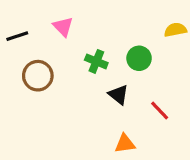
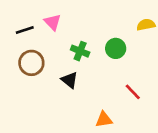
black line: (17, 36) -> (25, 30), moved
black triangle: (118, 95) -> (70, 80), moved

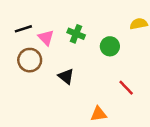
pink triangle: (52, 22) -> (46, 38), moved
green cross: (80, 51) -> (76, 34), moved

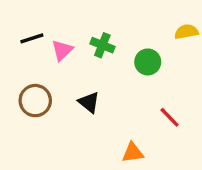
pink triangle: (46, 38) -> (62, 50), turned 30
brown circle: (30, 60) -> (35, 101), moved

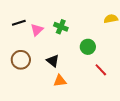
green circle: (148, 62) -> (88, 47), moved
orange triangle: (133, 153) -> (60, 81), moved

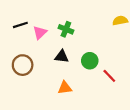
green circle: (88, 47) -> (90, 61), moved
black triangle: (53, 61) -> (62, 56), moved, turned -32

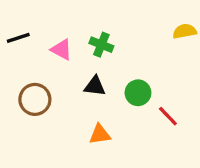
black line: (20, 25) -> (18, 38), moved
pink triangle: (40, 33) -> (61, 50), turned -48

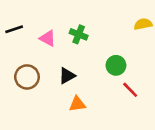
black triangle: (95, 86) -> (67, 76), moved, turned -36
green circle: (138, 93) -> (116, 65), moved

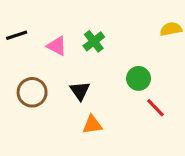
green cross: (79, 34) -> (94, 41), turned 30
black triangle: (67, 76) -> (80, 91), turned -36

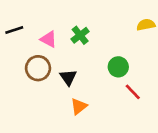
brown circle: (32, 92) -> (38, 68), moved
orange triangle: (92, 125) -> (79, 106), turned -30

